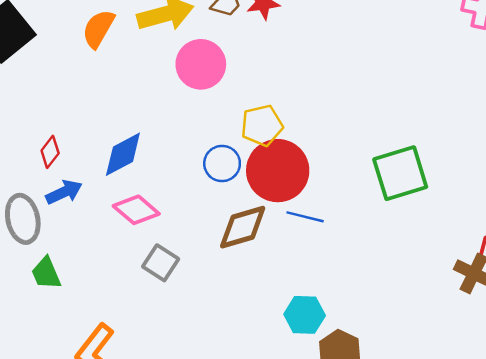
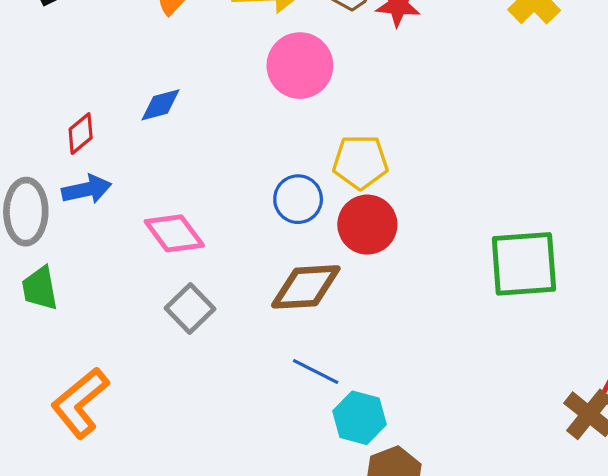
blue diamond: (123, 154) -> (160, 105), moved, size x0.7
red circle: (278, 171) -> (367, 225), size x0.7
blue line: (305, 217) -> (316, 372), moved

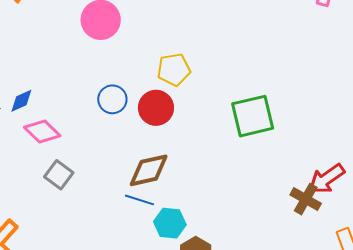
blue diamond: (160, 105) -> (21, 101), moved
yellow pentagon: (360, 162) -> (174, 70), moved
brown diamond: (306, 287) -> (149, 170), moved

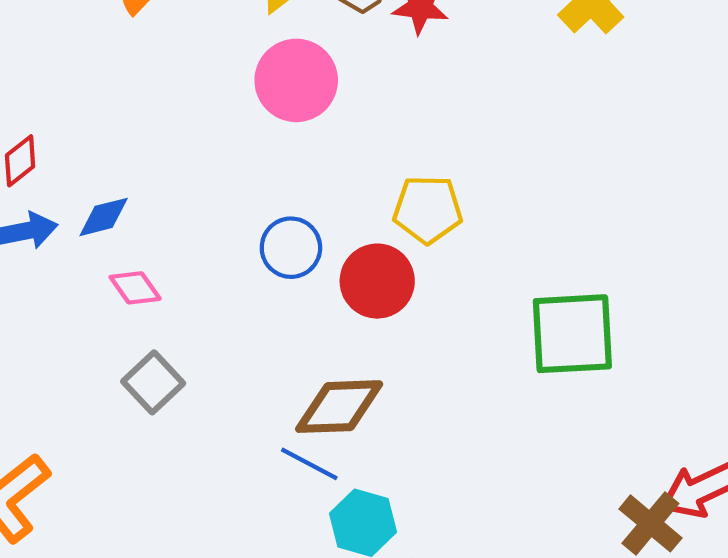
pink diamond: (42, 132) -> (135, 288), size x0.7

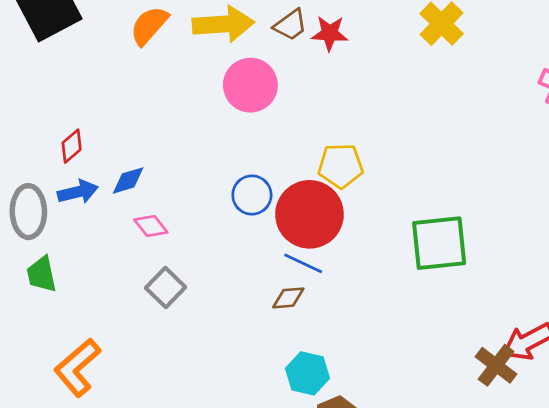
red circle: (377, 281) -> (310, 214), size x1.4
brown diamond: (339, 407) -> (288, 298), size x0.6
blue line: (309, 464) -> (303, 263), moved

